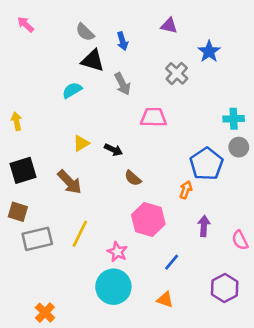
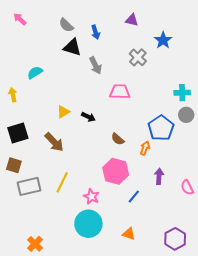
cyan semicircle: (72, 90) -> (35, 73), moved
brown semicircle: (133, 178) -> (118, 139), moved
blue line: (172, 262) -> (134, 197), moved
purple hexagon: (225, 288) -> (175, 239), moved

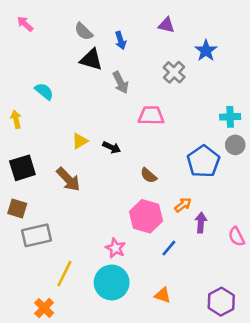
cyan semicircle: (35, 73) -> (44, 91), turned 70
orange arrow: (145, 148) -> (183, 205), moved, turned 32
yellow line: (62, 182) -> (64, 274), moved

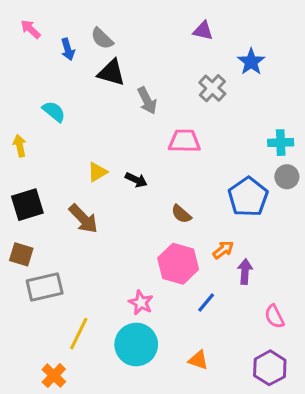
blue arrow: (121, 40) -> (68, 49), moved
pink semicircle: (236, 237) -> (274, 317), moved

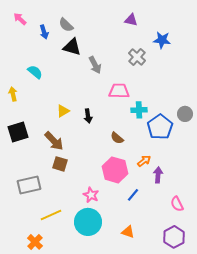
blue star: (251, 62) -> (162, 40), turned -30
cyan cross: (281, 143) -> (139, 110), moved
black arrow: (136, 180) -> (88, 116), turned 56
brown square: (21, 254) -> (60, 164), moved
yellow line: (79, 334) -> (51, 215), turned 40

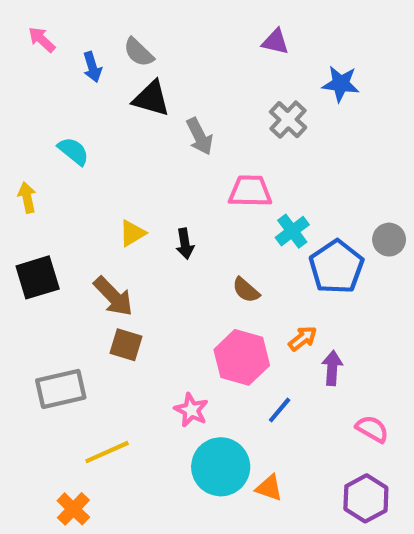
cyan cross: (139, 110) -> (292, 231), turned -35
pink semicircle: (177, 204) -> (372, 429), turned 147
cyan circle: (88, 222) -> (221, 467), moved

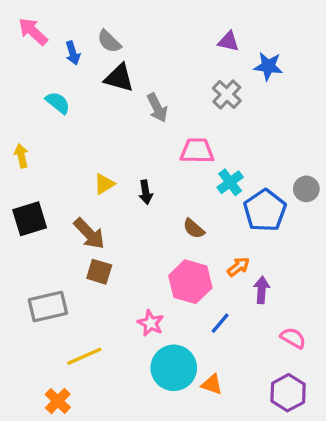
pink arrow: (42, 40) -> (33, 31), size x1.4
purple triangle: (275, 42) -> (228, 41), moved
cyan semicircle: (73, 151) -> (58, 103), moved

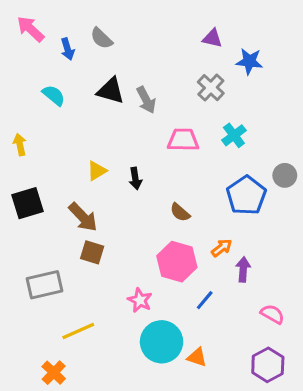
black triangle: (119, 78) -> (111, 91), moved
cyan cross: (230, 182) -> (234, 135), moved

